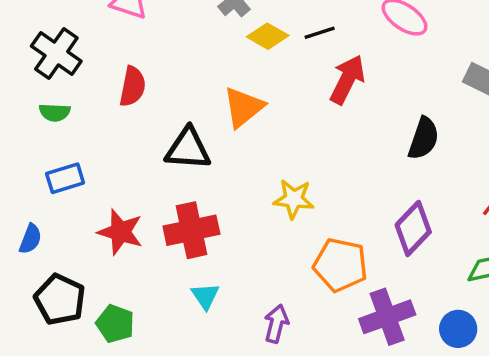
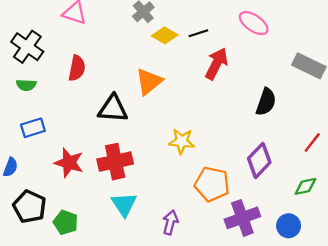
cyan triangle: (205, 296) -> (124, 204), size x1.4

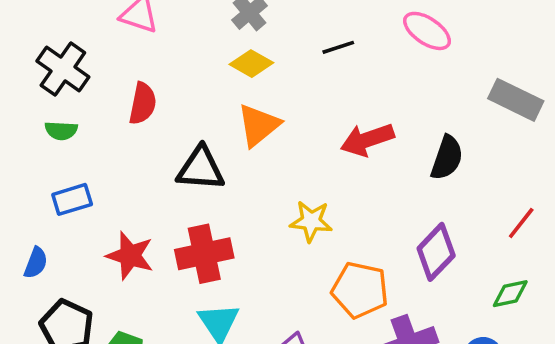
yellow diamond: (165, 35) -> (251, 64), moved
red arrow: (216, 64) -> (367, 140), moved, turned -136

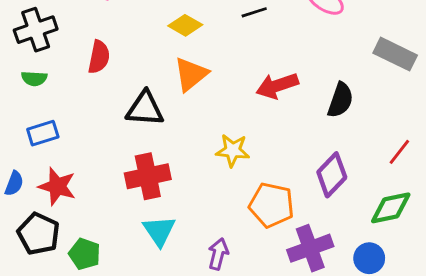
black cross: (63, 69) -> (36, 30), turned 36
red star: (130, 256) -> (57, 186), moved
green diamond: (510, 294) -> (391, 208), size x1.4

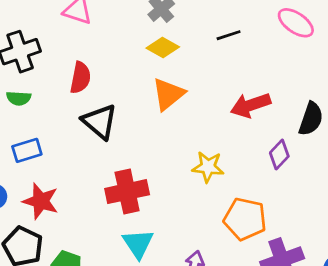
black triangle: (145, 109) -> (100, 122), moved, turned 36
purple diamond: (332, 175) -> (279, 154), moved, size x0.7

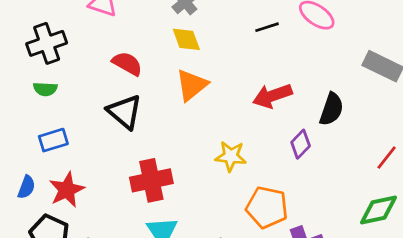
black line: (229, 35) -> (267, 27), moved
yellow diamond: (163, 47) -> (186, 39), turned 40
red semicircle: (80, 78) -> (127, 64), moved, turned -72
red star: (41, 201) -> (67, 190), turned 30

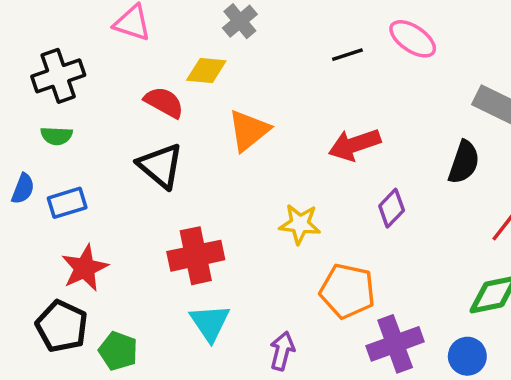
yellow diamond: (186, 39) -> (206, 71), moved, turned -64
black semicircle: (331, 109) -> (464, 162), moved
blue semicircle: (26, 187) -> (23, 189), moved

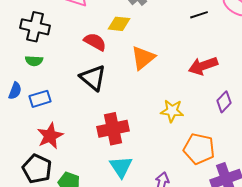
black cross: (58, 76) -> (35, 27), turned 32

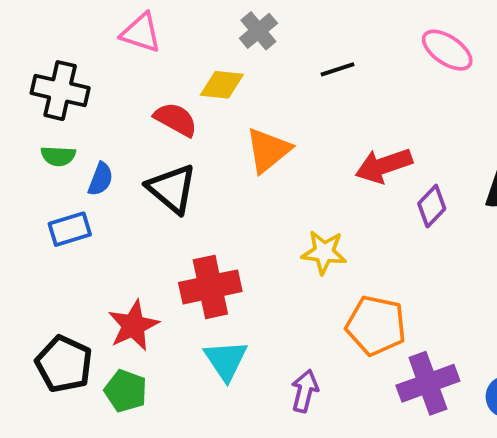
black line: (199, 15) -> (337, 69), moved
blue semicircle: (15, 91) -> (101, 179), moved
purple diamond: (224, 102) -> (432, 206), moved
red star: (50, 136) -> (133, 325), moved

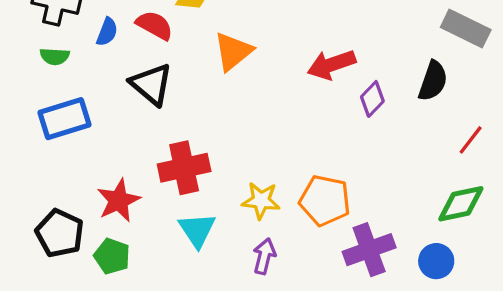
blue semicircle: (101, 179) -> (107, 32), moved
blue rectangle: (70, 229) -> (65, 119), size x1.4
yellow star: (324, 252) -> (261, 200), moved

